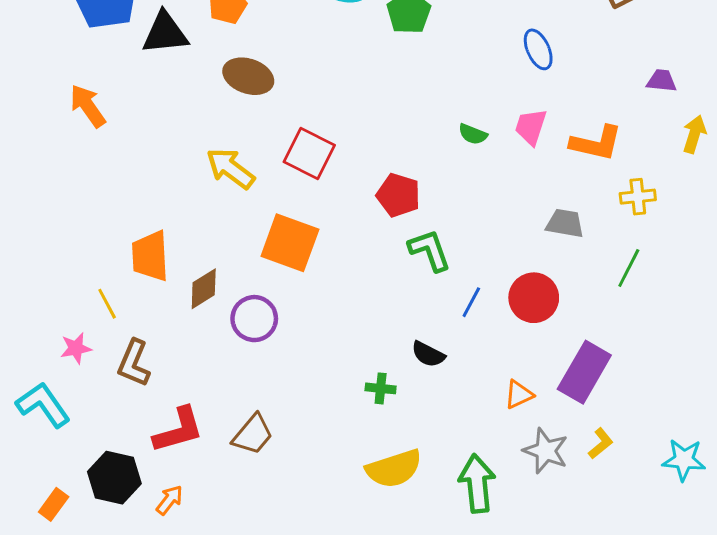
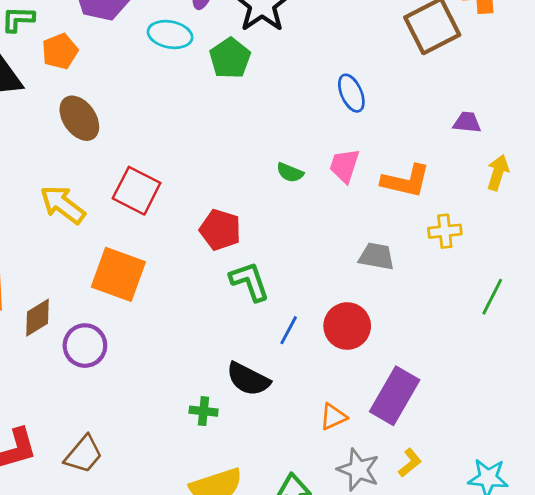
brown ellipse: (248, 76) -> (79, 118), turned 36
green line: (629, 268) -> (492, 297), moved
black semicircle: (428, 354) -> (248, 379), size x1.4

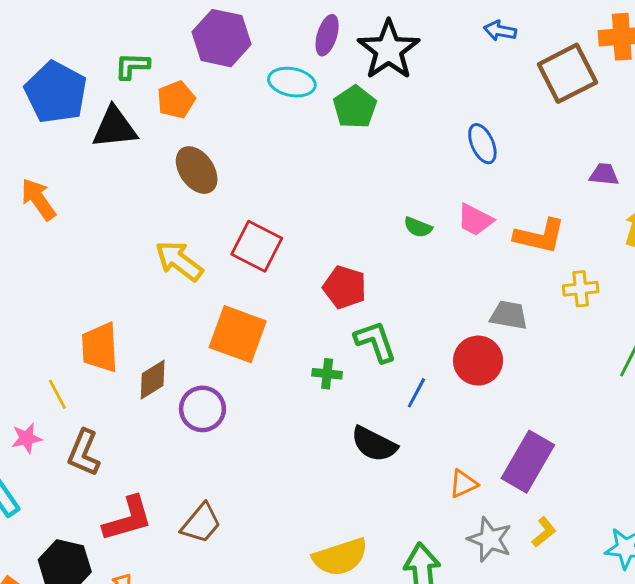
pink trapezoid: (344, 166) -> (475, 220), turned -81
red circle: (347, 326) -> (478, 361), moved
green cross: (204, 411) -> (327, 374), moved

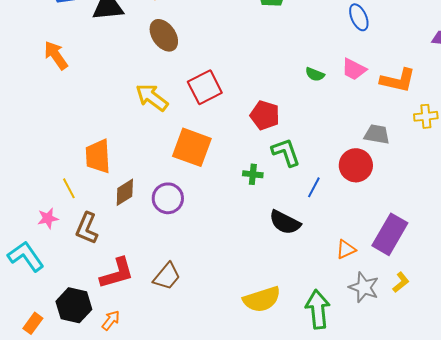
red square: (257, 246) -> (205, 87), turned 36
brown diamond: (153, 380) -> (125, 192), moved

